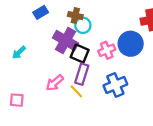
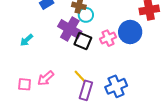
purple rectangle: (82, 74) -> (86, 90), moved
pink arrow: (55, 83) -> (46, 78), moved
blue cross: (115, 85) -> (116, 86), moved

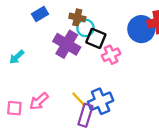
blue circle: (130, 32) -> (141, 29), moved
black square: (83, 41) -> (96, 38), moved
blue cross: (116, 86) -> (101, 101), moved

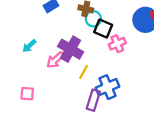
purple cross: (67, 44) -> (71, 49), moved
yellow line: (78, 99) -> (84, 72), moved, turned 72
pink arrow: (39, 101) -> (55, 60), moved

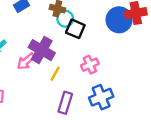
pink cross: (117, 44) -> (90, 65), moved
blue cross: (107, 87) -> (101, 97), moved

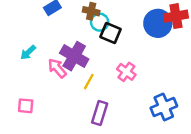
pink arrow: (26, 61) -> (57, 68), turned 90
pink cross: (90, 65) -> (126, 72), turned -30
blue cross: (101, 97) -> (164, 107), moved

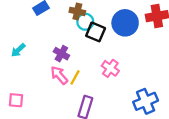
blue circle: (158, 23) -> (125, 23), moved
purple cross: (74, 56) -> (61, 54), size x0.6
pink arrow: (57, 68) -> (59, 75), moved

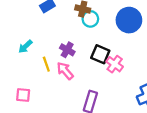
black square: (96, 32) -> (100, 54), moved
yellow line: (75, 77) -> (46, 64), moved, turned -48

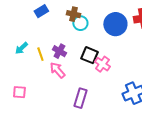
yellow line: (46, 64) -> (40, 54), moved

